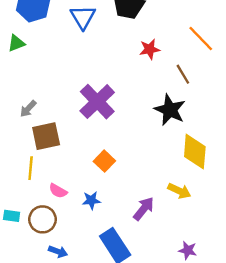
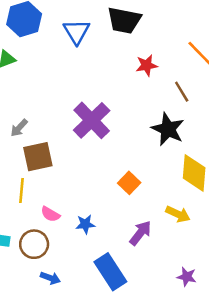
orange square: (104, 161) -> (129, 183), moved

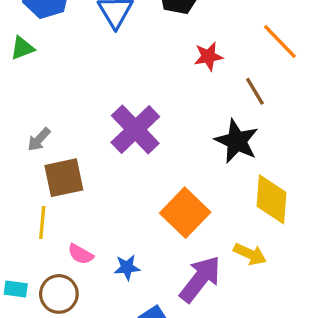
orange square: (129, 183) -> (185, 213), size x1.6
purple arrow: (140, 233) -> (200, 279), size x1.4

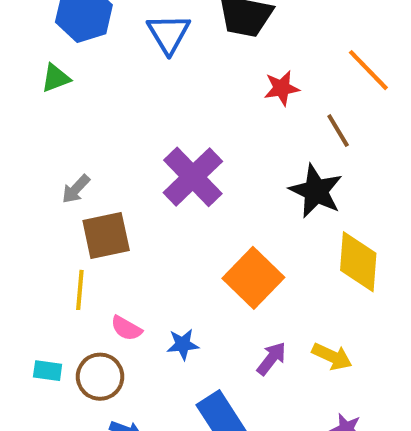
yellow arrow: (250, 254) -> (332, 356), moved
purple arrow: (200, 279) -> (272, 359), size x0.6

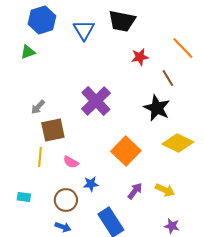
yellow diamond: (358, 262) -> (178, 143), turned -68
pink semicircle: (126, 328) -> (71, 162), moved
brown circle: (100, 377) -> (66, 200), moved

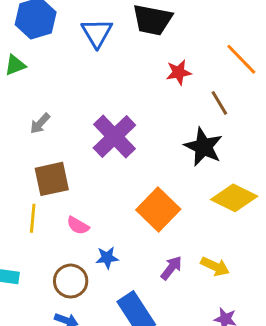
gray arrow: (38, 107) -> (40, 123), moved

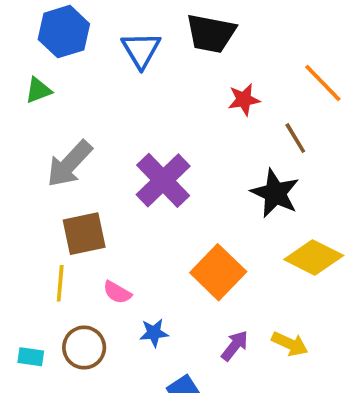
gray arrow: (40, 123) -> (69, 164), size x1.8
brown circle: (71, 281) -> (84, 348), moved

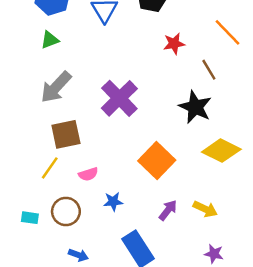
green triangle: (38, 90) -> (50, 40), moved
yellow line: (60, 283) -> (50, 168), turned 30
pink semicircle: (117, 292) -> (88, 174), turned -48

